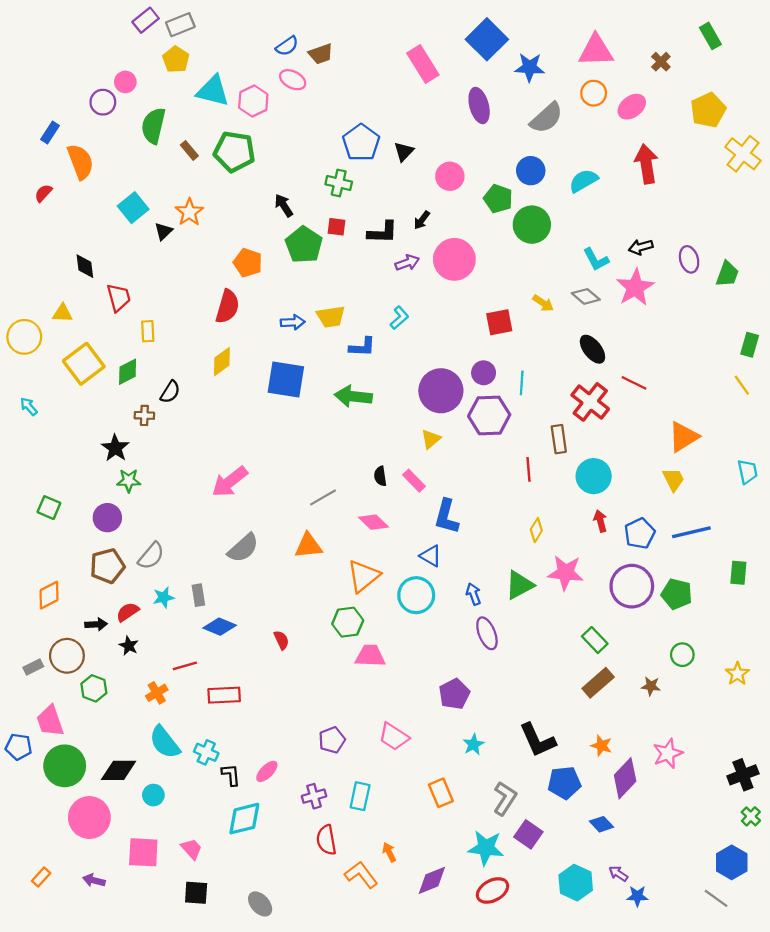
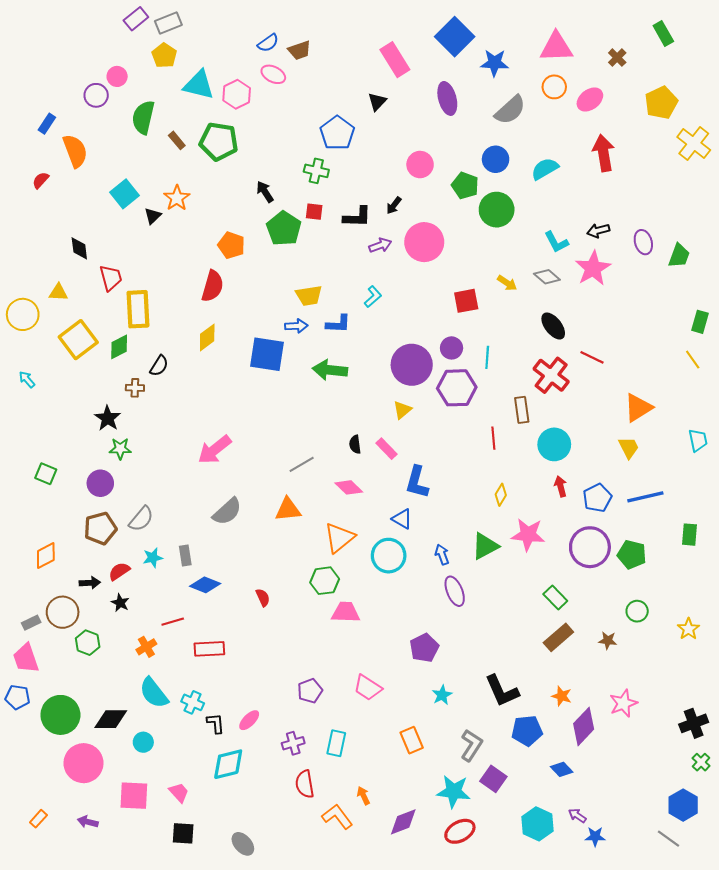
black triangle: (404, 152) -> (377, 102), moved
blue arrow: (293, 322) -> (296, 326), moved
yellow rectangle: (148, 331) -> (138, 309), size x1.8
pink trapezoid: (50, 721) -> (26, 658), moved

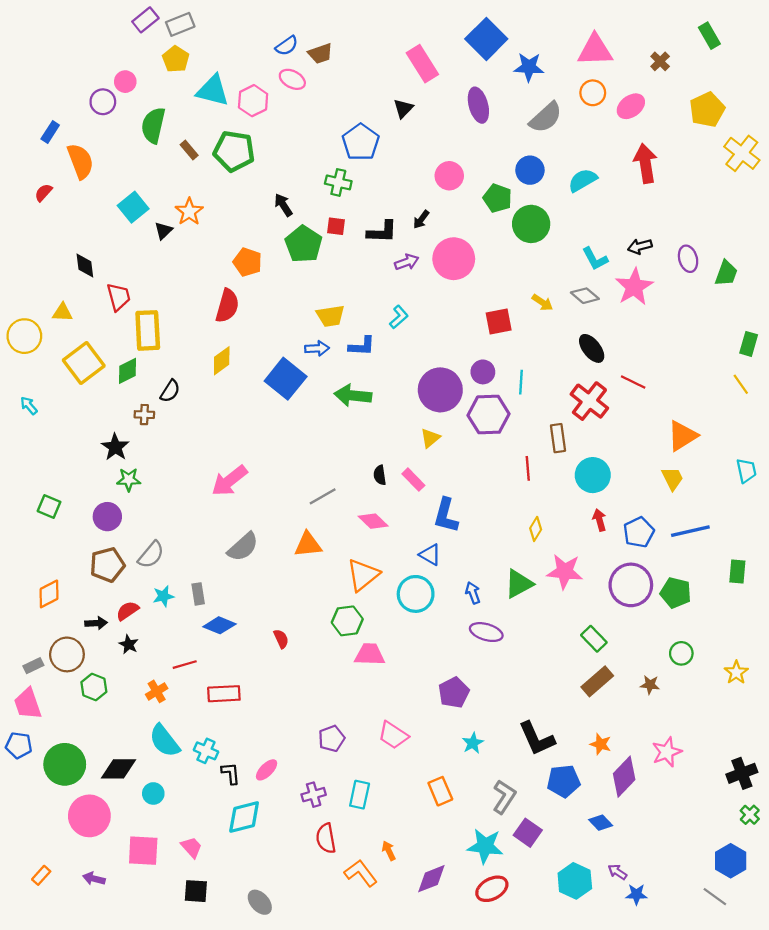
blue square: (267, 354) -> (286, 379), turned 30
purple ellipse: (455, 591) -> (486, 632), turned -52

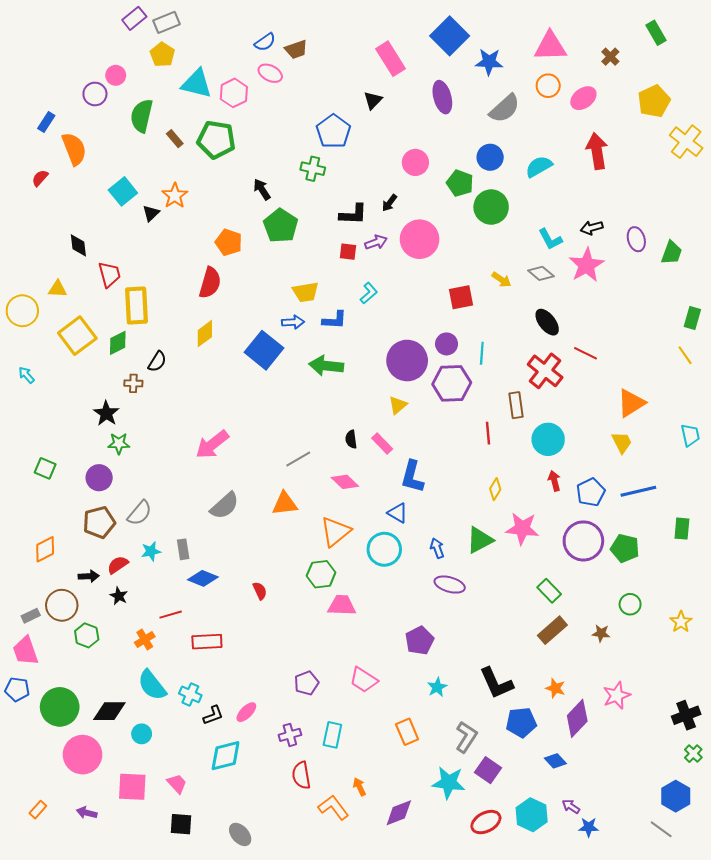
red square: (336, 226) -> (348, 252), moved
black L-shape: (231, 773) -> (213, 715), turned 75
red ellipse: (492, 889) -> (486, 822), moved

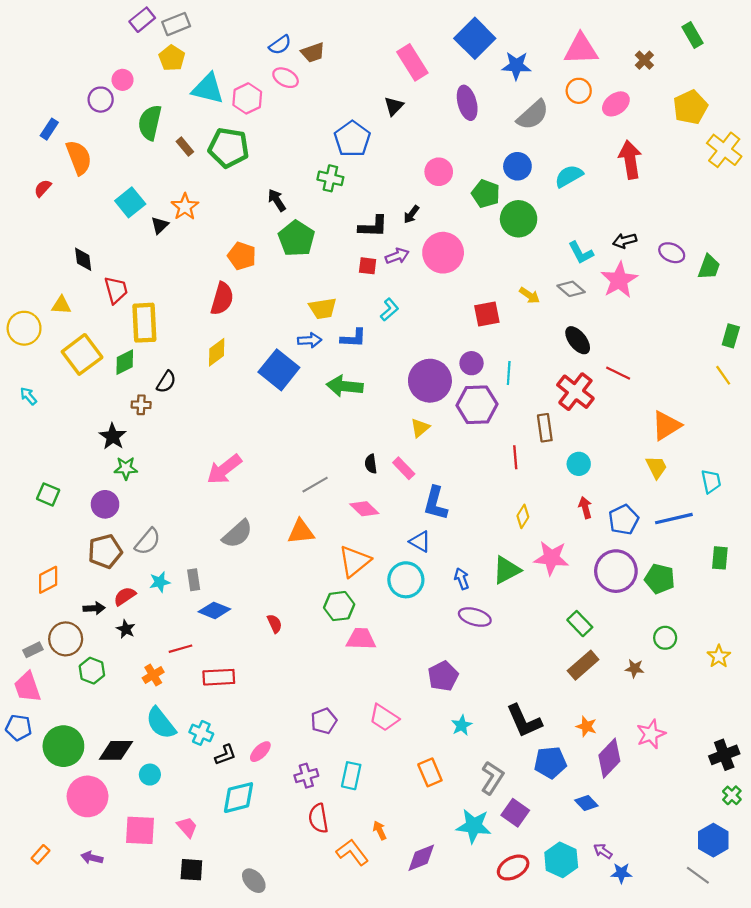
purple ellipse: (636, 239) -> (672, 253), turned -50
cyan trapezoid: (690, 435) -> (711, 481), moved
cyan circle: (548, 439) -> (579, 464), size x0.7

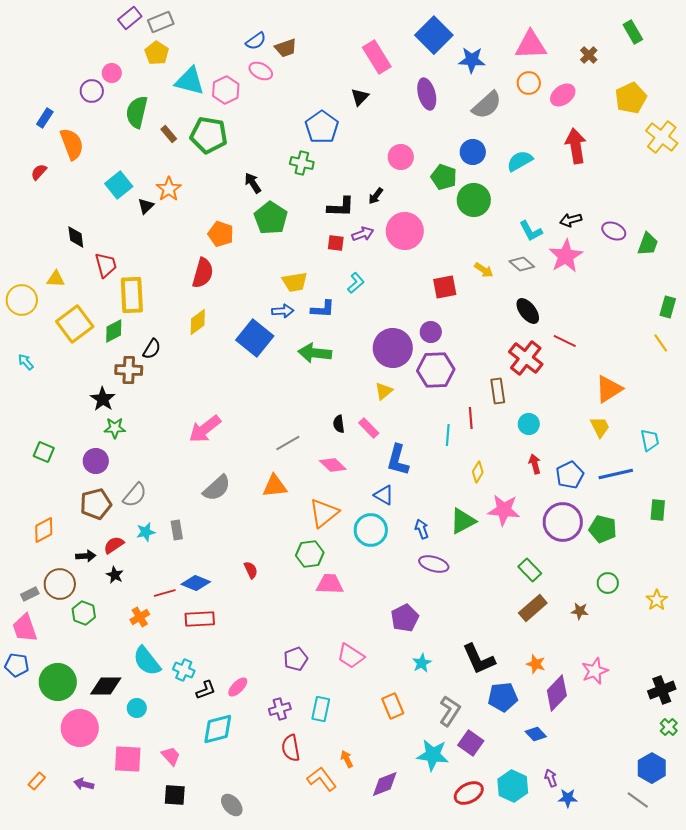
cyan line: (509, 373) -> (448, 435), moved
brown cross: (141, 405) -> (129, 370), size x1.5
blue diamond: (214, 610) -> (196, 583), moved
purple arrow: (603, 851) -> (551, 778), turned 36

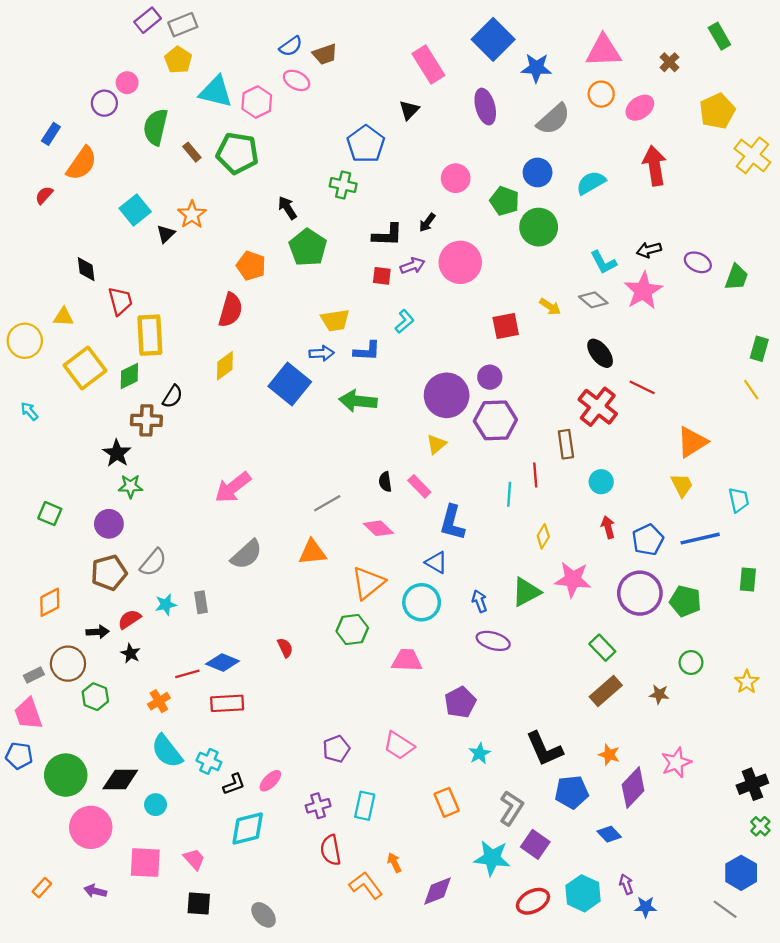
orange semicircle: (72, 144) -> (82, 163), turned 56
pink trapezoid: (330, 584) -> (407, 660), moved

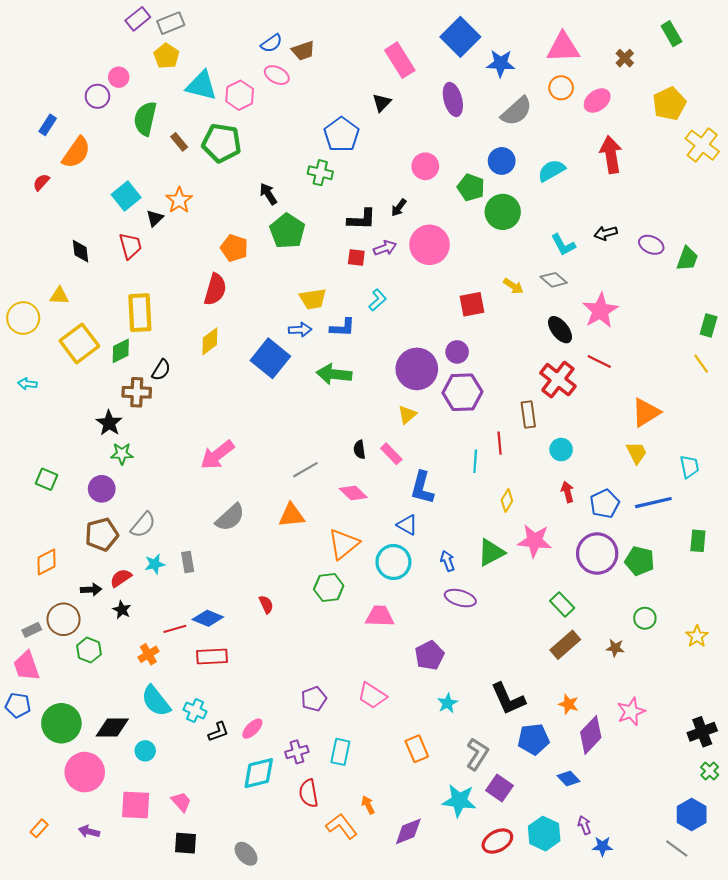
pink star: (643, 291) -> (600, 311), moved
red trapezoid: (120, 301) -> (130, 246), moved
cyan arrow: (29, 411) -> (27, 384), turned -42
cyan diamond: (248, 828) -> (259, 773), moved

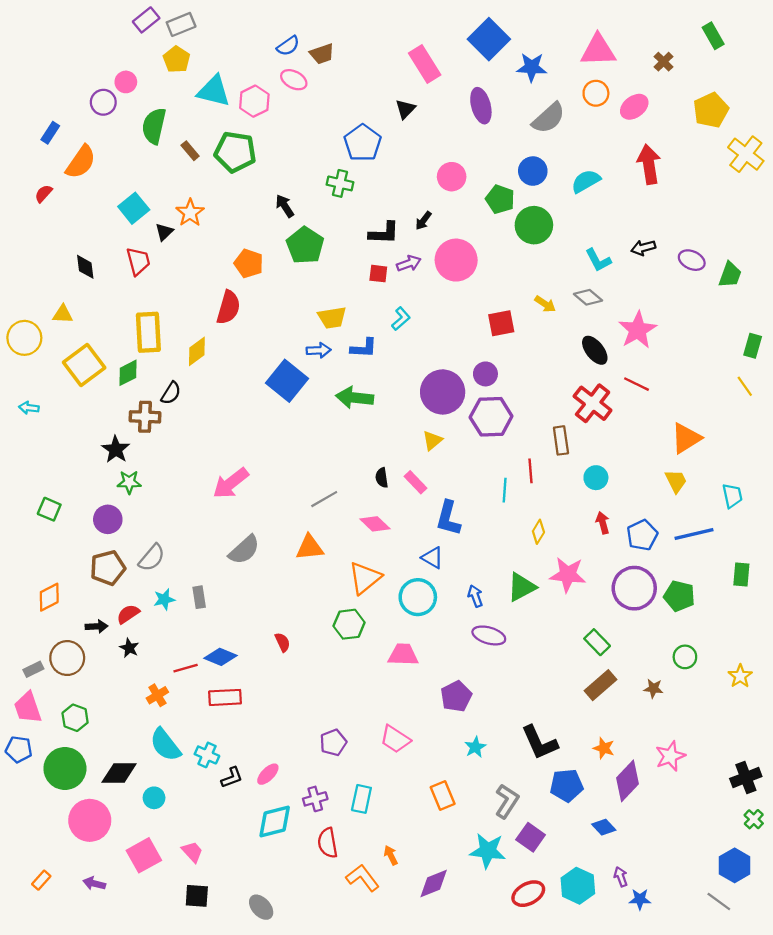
yellow diamond: (210, 341) -> (197, 351), moved
green hexagon: (89, 650) -> (75, 718), moved
pink square: (136, 805) -> (144, 855), turned -32

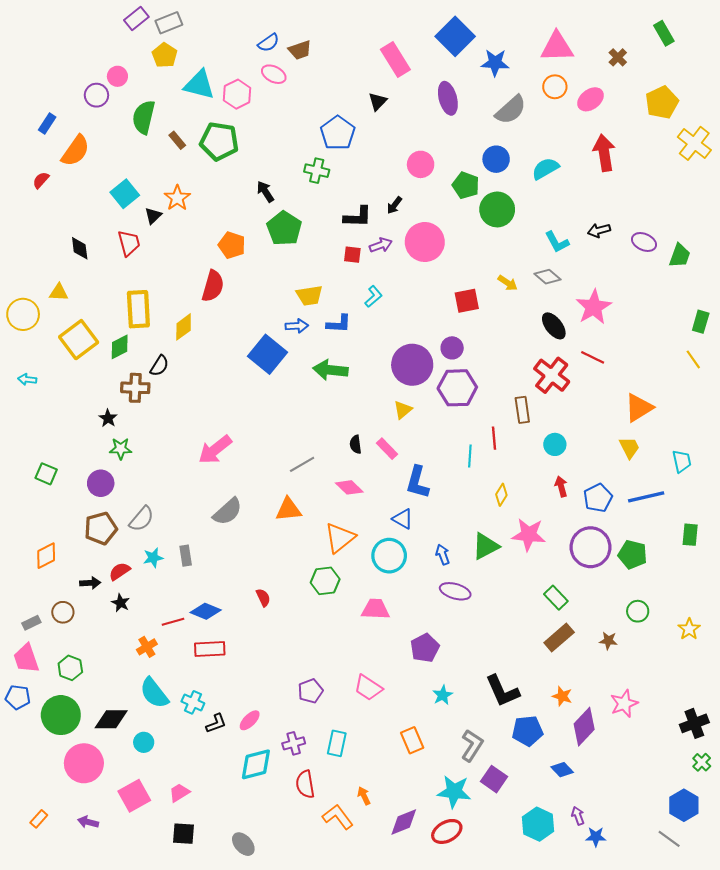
black star: (116, 449) -> (108, 418), size x0.7
brown circle: (67, 658) -> (63, 612), size x0.7
pink trapezoid: (192, 852) -> (179, 793), turned -80
red ellipse: (528, 894) -> (447, 831), moved

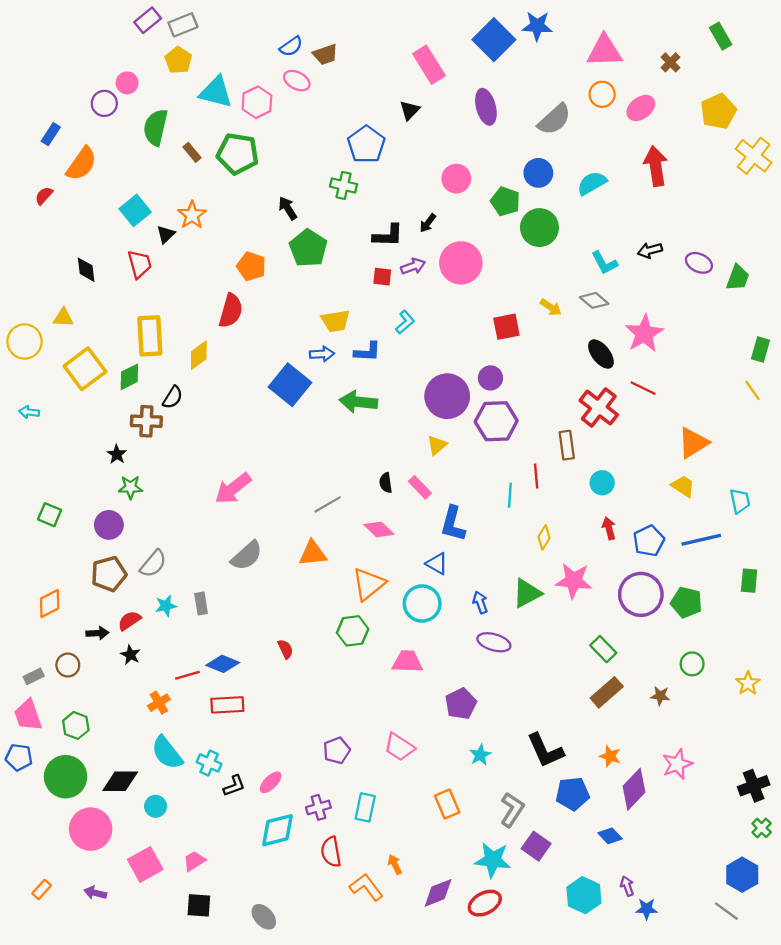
blue star: (495, 63) -> (537, 26), moved
yellow trapezoid: (629, 448) -> (683, 486), turned -30

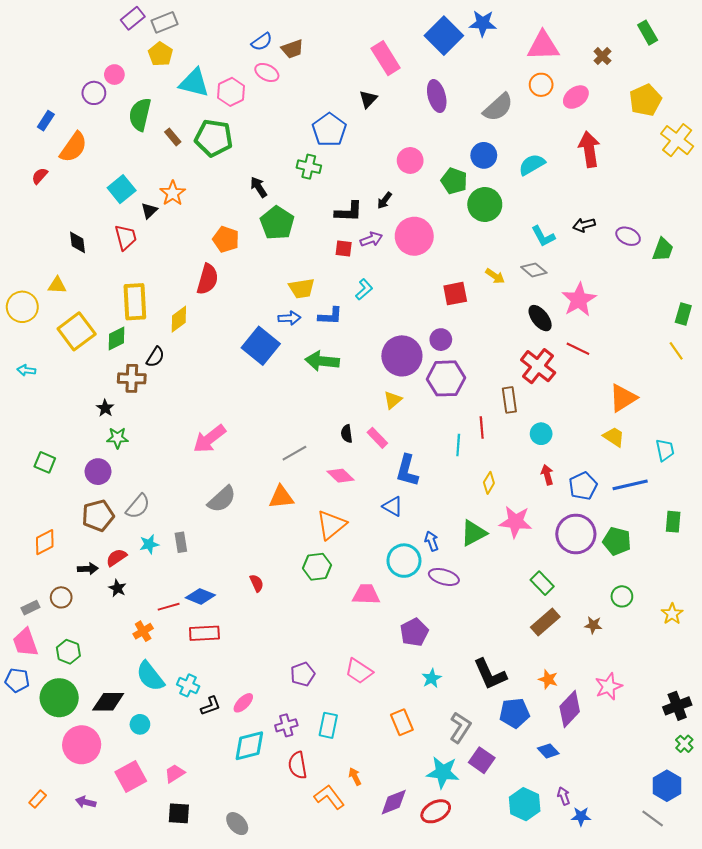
cyan circle: (422, 604) -> (404, 561), moved

